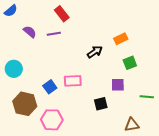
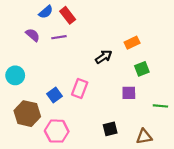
blue semicircle: (11, 11) -> (46, 12), moved
pink rectangle: (73, 81) -> (80, 88), turned -66
black square: (101, 104) -> (110, 129), moved

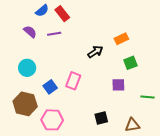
cyan circle: (15, 75) -> (27, 68), moved

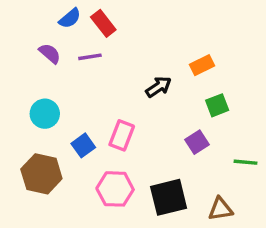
purple square: (118, 85) -> (197, 142), turned -32
black square: (101, 118) -> (169, 197), size x1.6
pink hexagon: (52, 120) -> (115, 189), moved

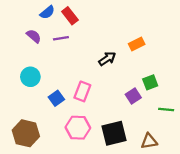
green square: (217, 105) -> (150, 82), moved
brown hexagon: (41, 174) -> (26, 133), moved

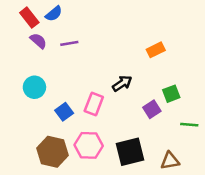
red rectangle: (70, 16) -> (29, 18), moved
black arrow: (107, 59) -> (122, 83), moved
brown hexagon: (26, 133) -> (53, 152), moved

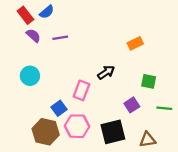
green square: (171, 94) -> (149, 81), turned 32
purple square: (152, 109) -> (132, 105), moved
blue square: (64, 112) -> (59, 108), moved

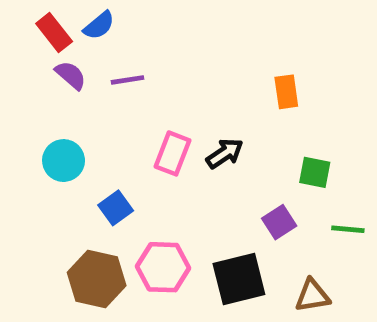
orange rectangle: (135, 43) -> (286, 92), turned -72
pink rectangle: (81, 90) -> (173, 153), moved
blue square: (59, 108) -> (116, 208), moved

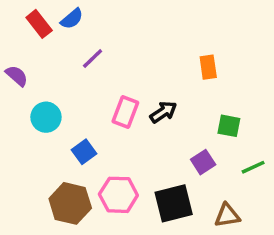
purple semicircle: (71, 75) -> (17, 76), moved
purple line: (127, 80) -> (93, 58), turned -35
green line: (348, 229) -> (253, 167), turned -30

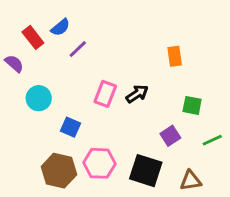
blue semicircle: (72, 19) -> (60, 27), moved
red rectangle: (39, 24) -> (33, 37), moved
blue square: (84, 152) -> (71, 127), turned -30
black square: (174, 203) -> (146, 171), turned 32

